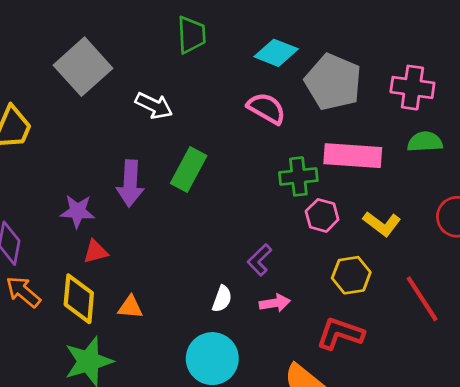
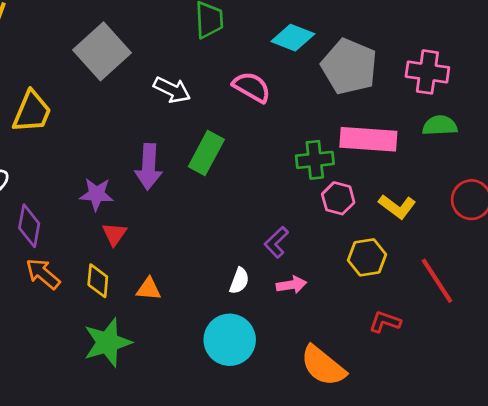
pink semicircle: (266, 108) -> (252, 87), moved
red triangle: (96, 252) -> (114, 234), turned -40
yellow diamond: (79, 299) -> (98, 281), size x0.7
red L-shape: (340, 334) -> (385, 322), moved, size x0.7

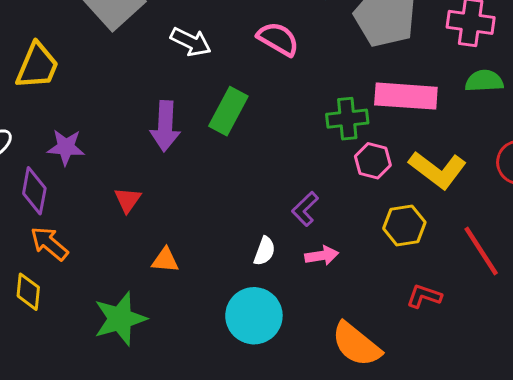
purple star: (96, 194) -> (66, 147), moved
yellow L-shape: (397, 207) -> (438, 170), size x1.4
yellow diamond: (98, 281) -> (28, 292), moved

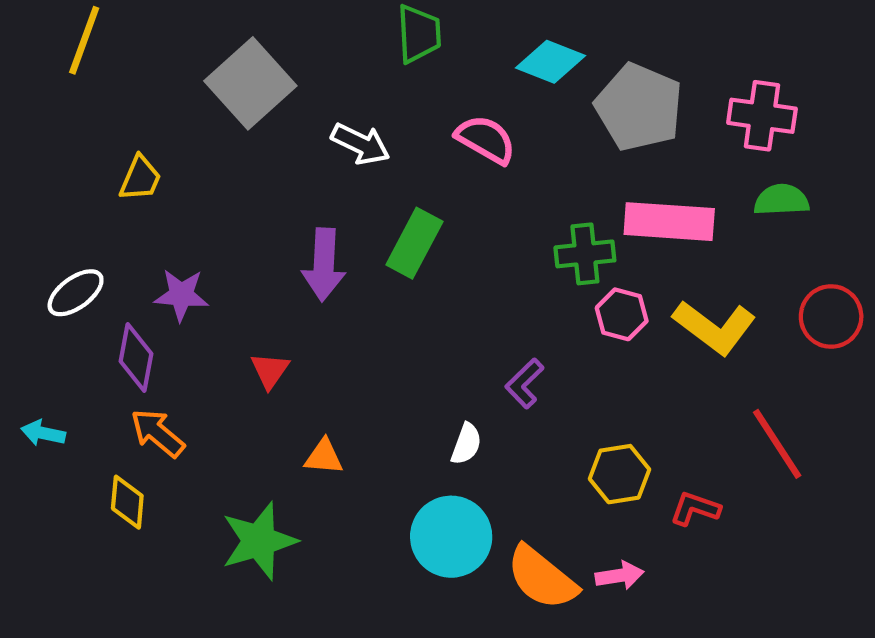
yellow trapezoid: (37, 66) -> (140, 178), size x0.7
yellow hexagon: (404, 225) -> (620, 474), moved
pink arrow: (322, 256) -> (620, 576), moved
orange semicircle: (356, 344) -> (542, 578), moved

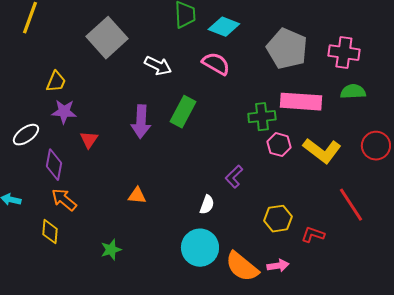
cyan diamond: (550, 62) -> (224, 27), moved
purple star: (181, 295) -> (64, 112), moved
red triangle: (270, 370) -> (89, 140), moved
orange triangle: (324, 457) -> (137, 196), moved
green star: (259, 541) -> (111, 250), size x0.6

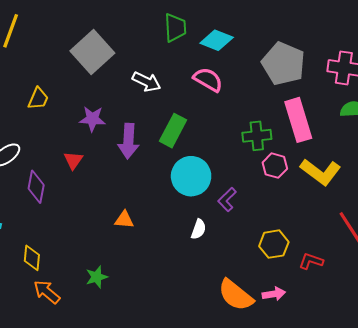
pink rectangle: (301, 102) -> (298, 120), turned 69
purple star: (64, 112) -> (92, 119), moved
orange arrow: (64, 200) -> (47, 292), moved
cyan circle: (200, 248) -> (191, 176), moved

